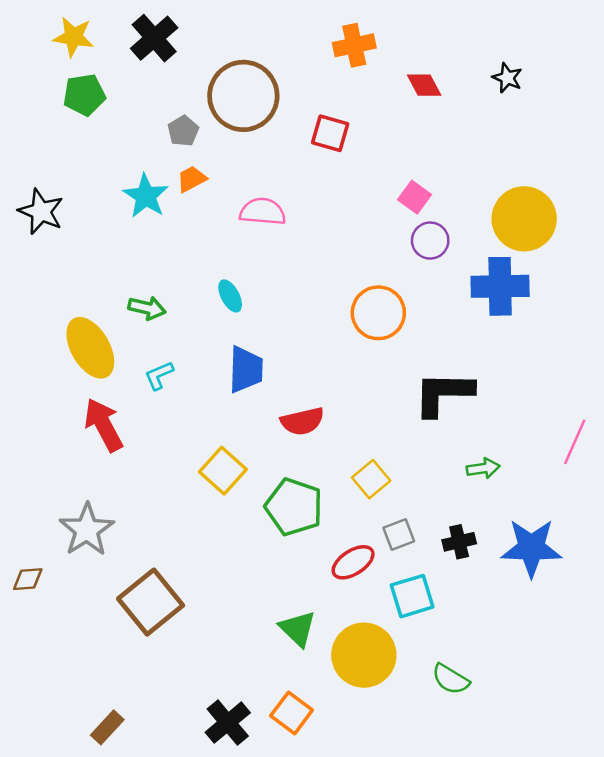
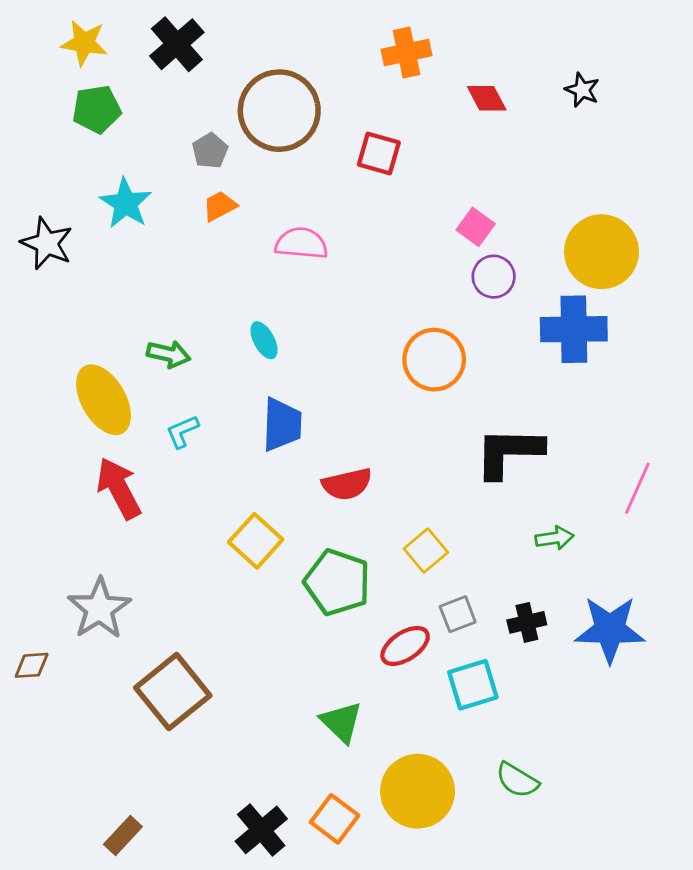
cyan star: (146, 196) -> (126, 203), moved
pink line: (575, 442) -> (637, 488), moved
yellow circle: (364, 655) -> (418, 791), moved

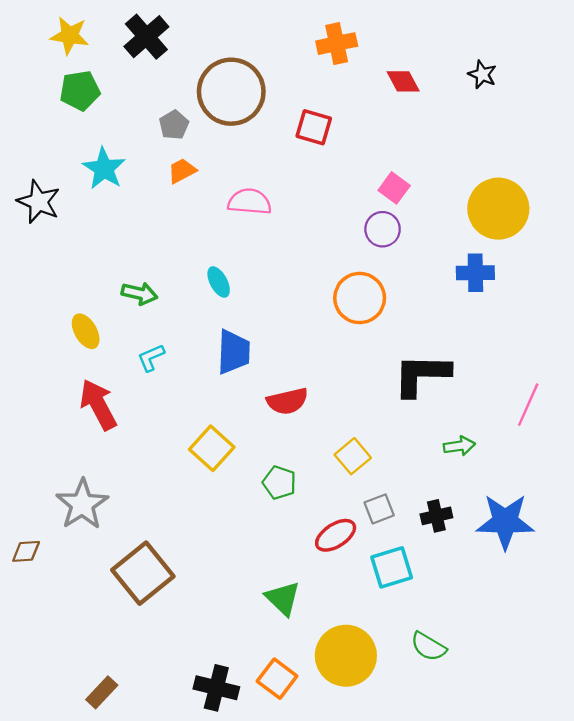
purple circle: (494, 277) -> (383, 229), moved
blue cross: (574, 329) -> (475, 273), size x0.7
yellow ellipse: (104, 400) -> (86, 331), size x0.6
green pentagon: (337, 582) -> (279, 483), size x0.6
black cross: (261, 830) -> (216, 688), turned -36

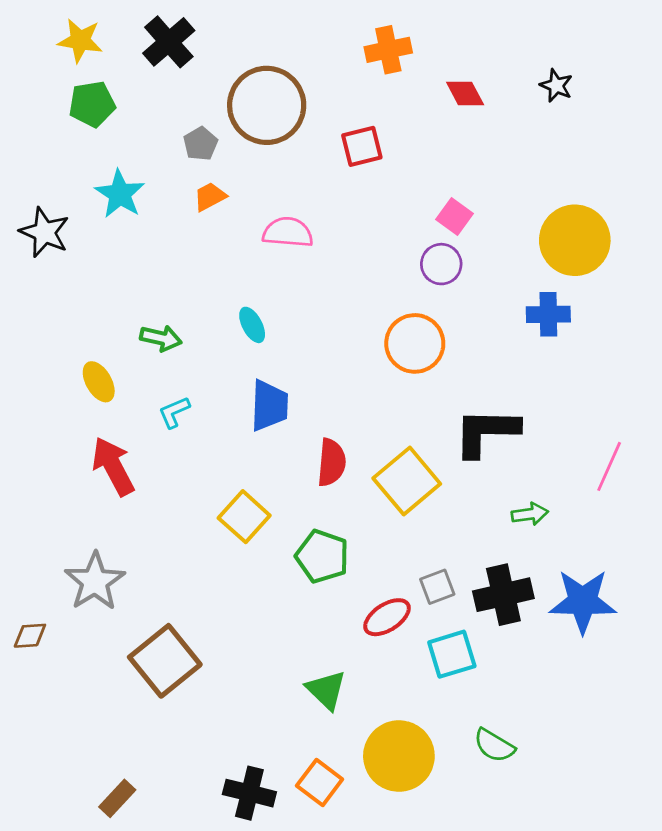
red square: (314, 127) -> (362, 146), turned -30
red semicircle: (287, 401) -> (331, 462), turned -72
yellow square: (353, 456) -> (407, 481), moved, size x1.6
green pentagon: (279, 483) -> (322, 556), size x1.4
black cross: (436, 516) -> (503, 595), size x1.6

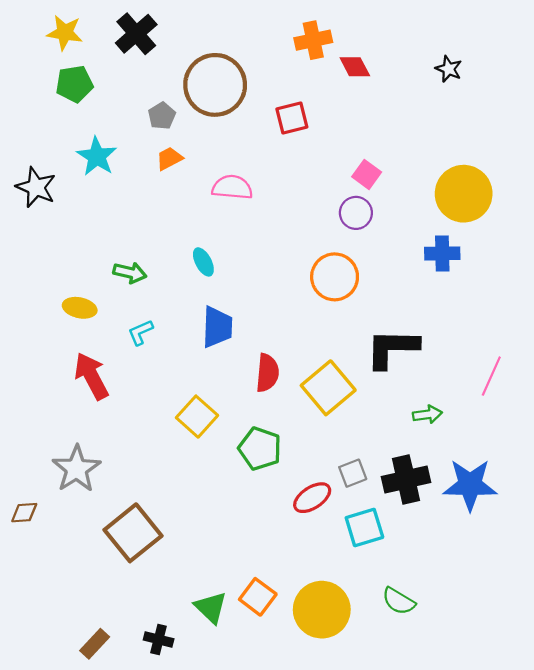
red diamond: (465, 93) -> (355, 67), moved
yellow ellipse: (99, 382) -> (80, 308), turned -48
green triangle: (326, 690) -> (211, 607), moved
orange square: (320, 782) -> (258, 597), moved
black cross: (249, 793) -> (159, 639), moved, size x0.7

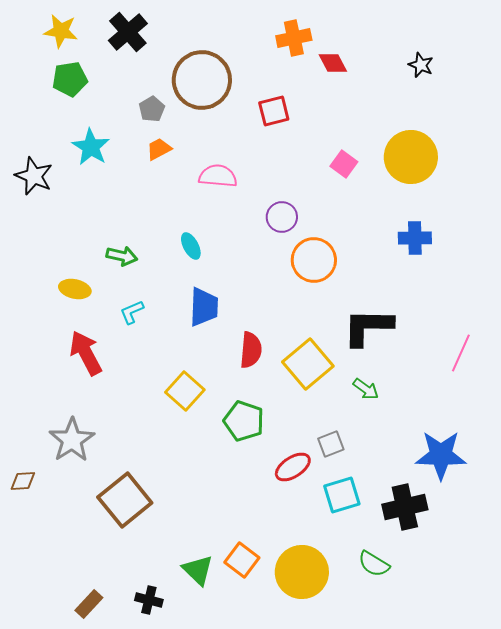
yellow circle: (464, 194) -> (411, 157), moved
purple circle: (356, 213) -> (282, 217), moved
green arrow: (427, 414) -> (366, 389), moved, turned 44
black cross: (406, 480) -> (405, 507), moved

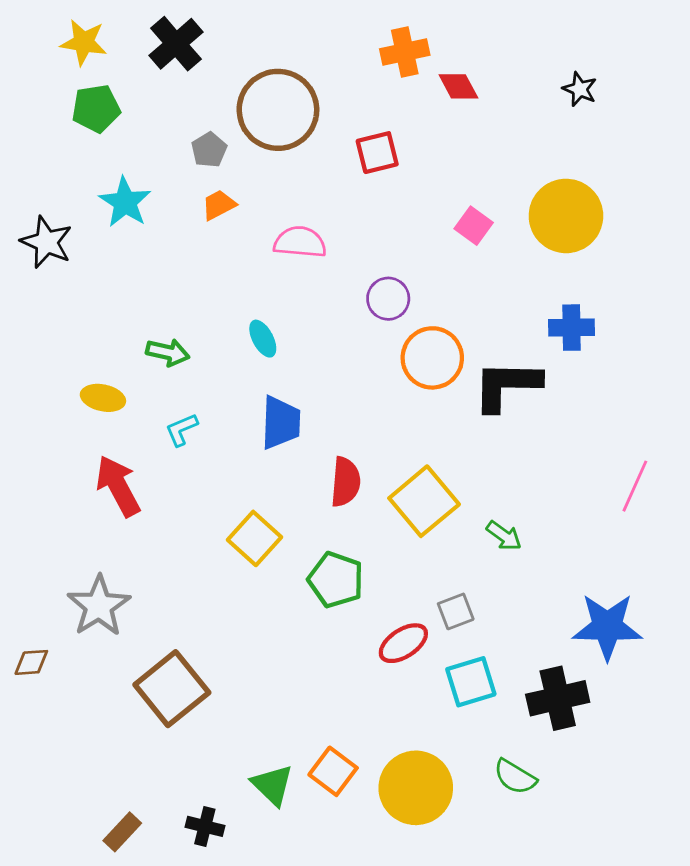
black L-shape: (368, 327) -> (507, 385), moved

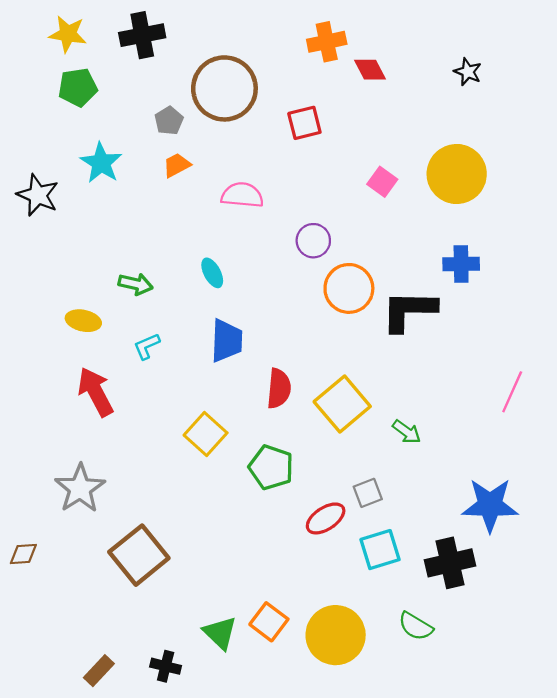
black cross: (176, 44) -> (142, 35), turned 30
brown diamond: (31, 662) -> (23, 554), moved

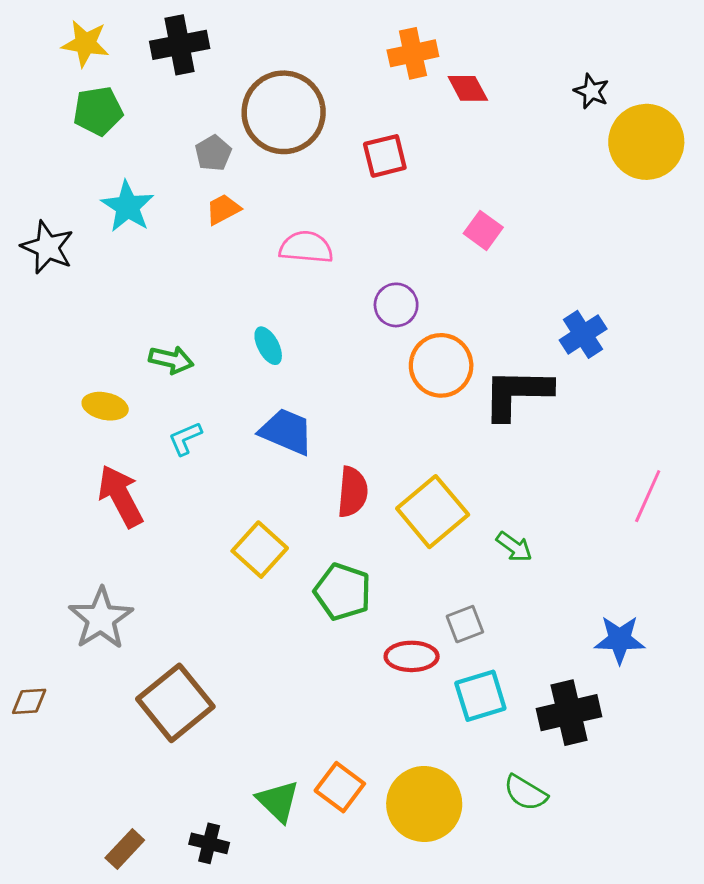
yellow circle: (457, 174) -> (646, 142), moved
blue cross: (461, 264) -> (583, 334), turned -32
blue trapezoid: (227, 341) -> (286, 431), turned -69
blue star: (490, 505) -> (620, 640), size x0.7
red ellipse: (326, 518) -> (412, 656), turned 33

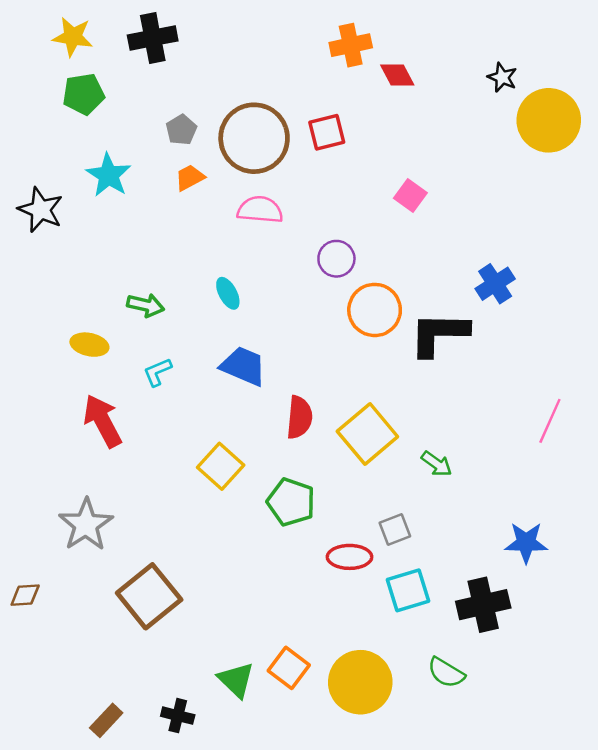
brown circle: (284, 112) -> (254, 138), moved

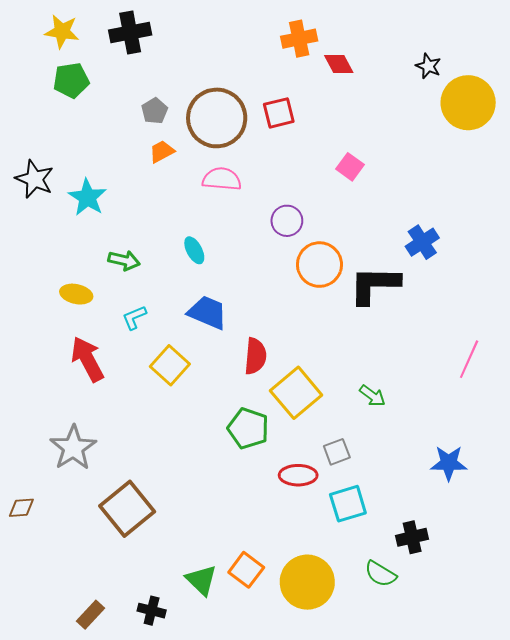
cyan star: (109, 175) -> (87, 197), moved
yellow square: (367, 434) -> (296, 393), moved
yellow square: (221, 466) -> (170, 365), moved
black cross: (483, 605) -> (412, 537), moved, size x0.7

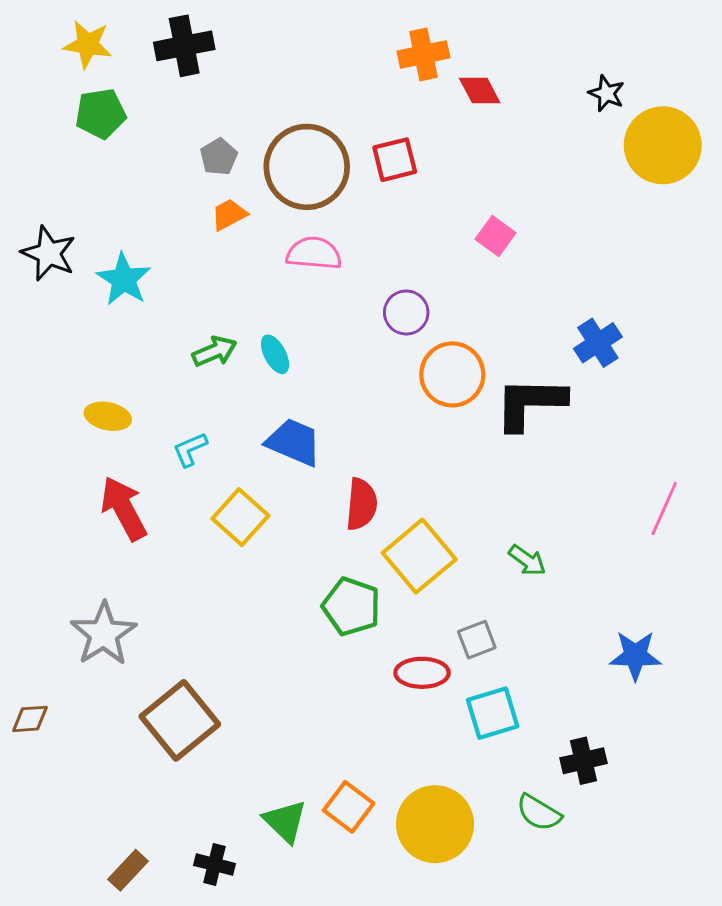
green arrow: (124, 260) -> (214, 351), moved, turned -36

